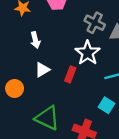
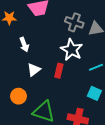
orange circle: (15, 88) -> (18, 96), moved

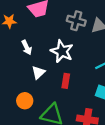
white star: (72, 50) -> (62, 51), moved
red rectangle: (59, 71) -> (66, 81), moved

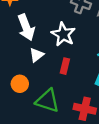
white arrow: (27, 47) -> (26, 27), size x1.6

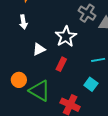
white arrow: (26, 27) -> (23, 22), moved, size x0.6
orange circle: (20, 84) -> (19, 80), moved

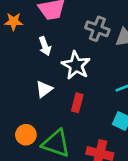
white arrow: (23, 22) -> (45, 46), moved

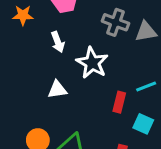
white triangle: (44, 89) -> (57, 90), turned 30
red rectangle: (77, 103) -> (119, 102), moved

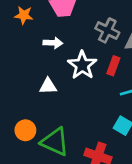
white arrow: (58, 42) -> (53, 43), turned -72
red rectangle: (119, 102) -> (113, 66), moved

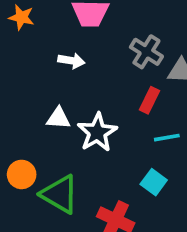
orange star: (24, 15) -> (21, 17), moved
white star: (82, 65) -> (97, 132), moved

